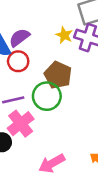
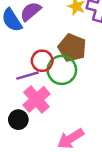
red circle: (18, 61) -> (42, 61), moved

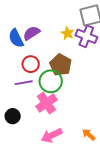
red circle: (42, 61) -> (31, 64), moved
pink cross: (36, 99) -> (46, 103), moved

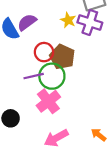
red circle: (31, 64) -> (44, 52), moved
purple line: (24, 83) -> (34, 76), moved

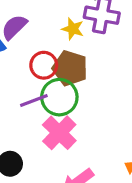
yellow star: (68, 20) -> (73, 29), moved

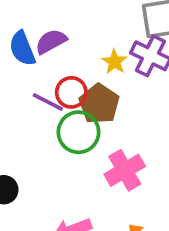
purple line: (34, 101) -> (48, 102), moved, turned 32
pink cross: (59, 133) -> (125, 170), moved

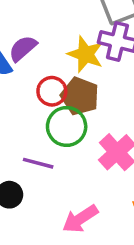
yellow star: (114, 62) -> (85, 54), size x1.5
purple line: (48, 102) -> (38, 163), moved

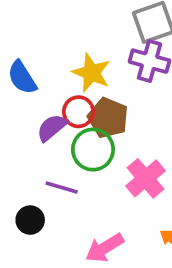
purple semicircle: (23, 48) -> (52, 128), moved
yellow star: (85, 54) -> (91, 73), moved

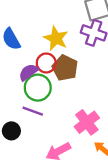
green circle: (93, 150) -> (38, 88), moved
pink cross: (145, 178) -> (87, 122), moved

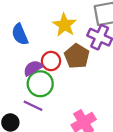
yellow star: (56, 38) -> (65, 25), moved
brown pentagon: (65, 68) -> (77, 56), moved

